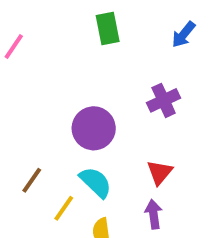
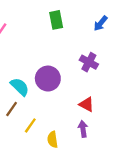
purple cross: (164, 100) -> (89, 62), turned -36
red triangle: (160, 172) -> (87, 104), turned -42
cyan semicircle: (96, 182) -> (20, 87), moved

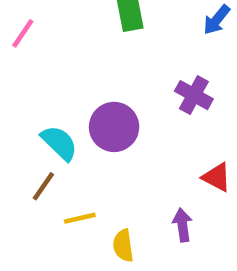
red triangle: (87, 104) -> (217, 177), moved
yellow line: (30, 125) -> (80, 218), turned 42

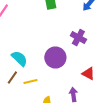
purple circle: (114, 127) -> (55, 58), moved
yellow line: (80, 218) -> (30, 82), moved

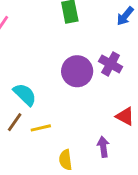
purple circle: (55, 58) -> (77, 71), moved

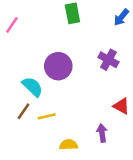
purple circle: (77, 71) -> (58, 66), moved
yellow semicircle: (65, 160) -> (69, 145), turned 96

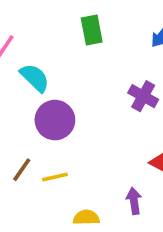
purple circle: (58, 66) -> (55, 120), moved
cyan semicircle: (33, 87) -> (35, 78), moved

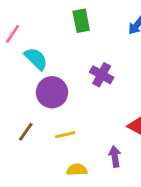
purple cross: (143, 96) -> (102, 75), moved
yellow line: (55, 177) -> (65, 135), moved

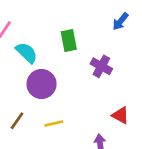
green rectangle: (81, 21) -> (69, 40), moved
purple cross: (102, 75) -> (101, 66), moved

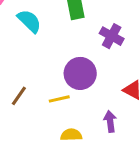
purple circle: (42, 84) -> (80, 73), moved

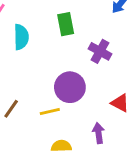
cyan semicircle: (29, 21) -> (21, 37), turned 45

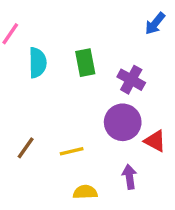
green rectangle: (66, 24) -> (85, 63), moved
purple circle: (70, 87) -> (123, 122), moved

